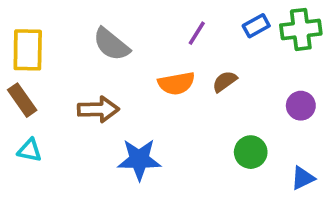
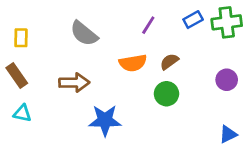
yellow rectangle: (28, 50) -> (21, 38), size x0.6
green circle: (251, 152) -> (166, 94), moved

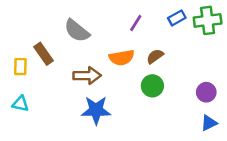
yellow rectangle: (21, 38) -> (20, 67), moved
brown rectangle: (17, 76) -> (43, 54), moved
purple circle: (227, 80) -> (206, 92), moved
brown arrow: (74, 83) -> (87, 76), moved

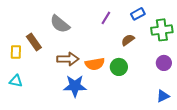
green cross: (208, 20) -> (162, 30), moved
brown semicircle: (155, 56) -> (128, 40), moved
orange semicircle: (122, 58) -> (95, 64), moved
purple circle: (206, 92) -> (164, 63), moved

